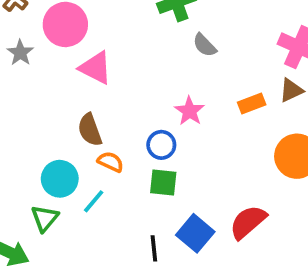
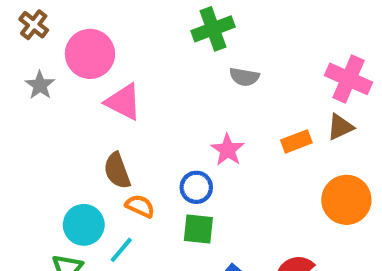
gray semicircle: (205, 45) -> (244, 77), turned -36

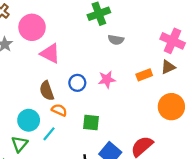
pink star: (228, 150) -> (107, 79), turned 30
blue circle: (196, 187) -> (77, 83), moved

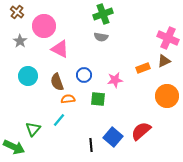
gray semicircle: (116, 40) -> (101, 37), moved
pink star: (107, 79) -> (115, 80), moved
orange semicircle: (59, 110) -> (68, 99), turned -32
cyan circle: (29, 120) -> (28, 76), moved
green square: (91, 123) -> (98, 99), moved

